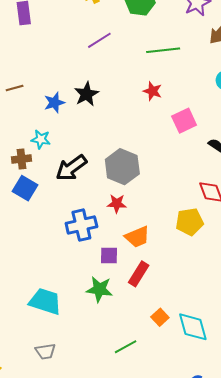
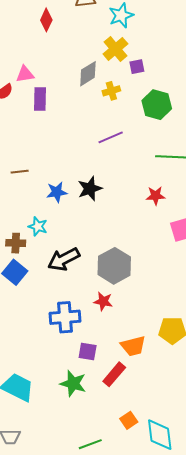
red star: (153, 91) -> (156, 196), turned -30
orange trapezoid: (137, 237) -> (133, 346), moved

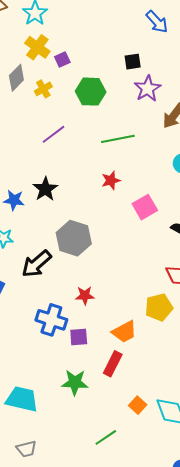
blue star: (57, 192) -> (14, 200), turned 30
gray hexagon: (114, 266) -> (74, 238), moved
blue cross: (65, 317) -> (51, 320), turned 36
purple square: (88, 352) -> (79, 337), moved

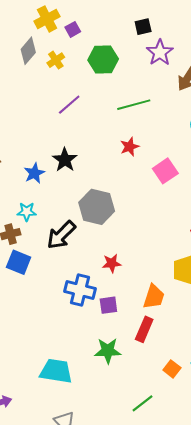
yellow cross: (37, 47) -> (47, 19), turned 30
blue star: (14, 200) -> (34, 173), turned -30
orange trapezoid: (124, 332) -> (154, 297), turned -40

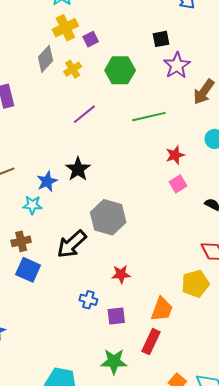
red star: (130, 147) -> (175, 155), moved
pink square: (165, 171) -> (178, 184), size x0.7
cyan star: (27, 212) -> (32, 205), moved
blue cross: (80, 290) -> (88, 300), size x0.6

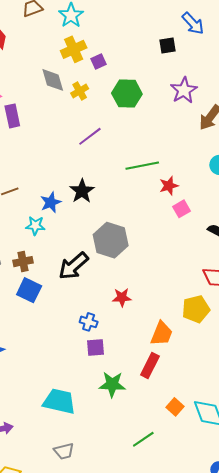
black square: (161, 39) -> (168, 45), moved
gray diamond: (45, 59) -> (53, 80), turned -60
green line: (149, 117) -> (142, 166), moved
red star: (175, 155) -> (169, 186), moved
purple square: (116, 316) -> (95, 347), moved

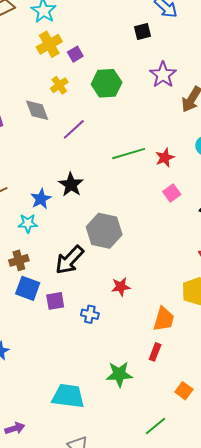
gray diamond: (53, 80) -> (37, 110), moved
red star: (169, 186) -> (165, 158), moved
purple square: (95, 347) -> (55, 301), moved
red rectangle: (150, 366) -> (155, 352), size x0.7

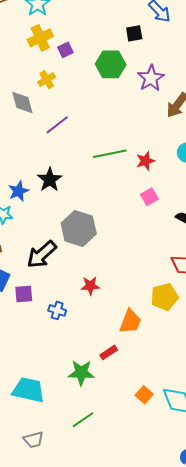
green hexagon: (107, 83) -> (111, 64), moved
red rectangle: (155, 352) -> (109, 352), moved, turned 30
green line: (155, 426) -> (83, 420), moved

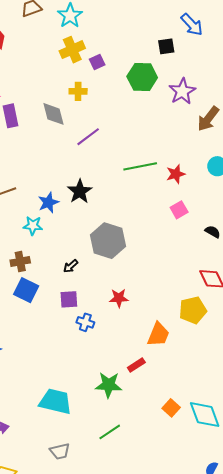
yellow cross: (47, 80) -> (78, 91), turned 30
black arrow: (42, 255) -> (71, 266), size x0.5
purple square: (24, 294) -> (69, 299), moved

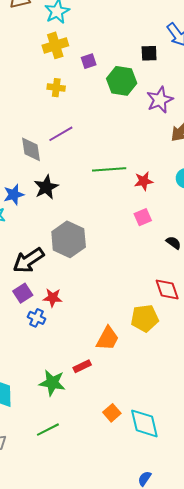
purple square: (97, 62) -> (89, 61), moved
gray diamond: (53, 114) -> (31, 149), moved
black arrow: (71, 266) -> (28, 260), size x2.0
red star: (119, 298) -> (53, 298), moved
purple square: (69, 299) -> (23, 293), turned -36

